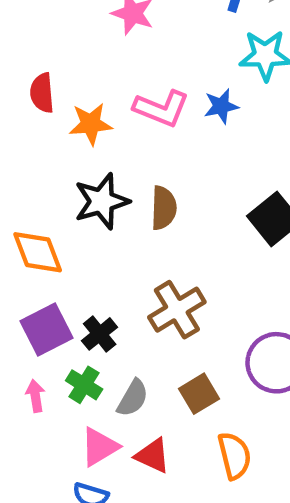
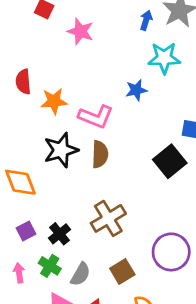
pink L-shape: (161, 108) -> (96, 117), moved
purple square: (46, 330) -> (26, 231), size x0.6

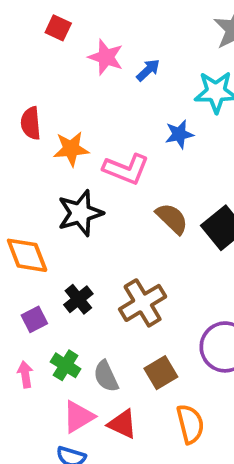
blue arrow: (146, 20) -> (148, 70), moved, turned 30
brown semicircle: (100, 154) -> (172, 219), moved, turned -48
black cross: (59, 234) -> (78, 299), moved
gray semicircle: (80, 274) -> (106, 376), turned 125

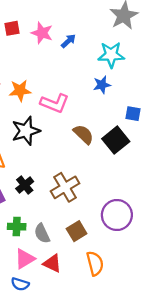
red square: (58, 28) -> (12, 28), moved, turned -35
blue star: (179, 134) -> (102, 85), moved
green cross: (66, 365) -> (17, 227), turned -30

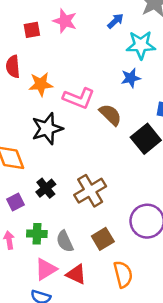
red square: (12, 28) -> (32, 30), moved
blue arrow: (68, 41) -> (115, 21), moved
brown semicircle: (83, 134) -> (110, 115), moved

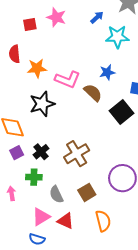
blue star: (131, 78) -> (107, 72), moved
purple square: (15, 202) -> (17, 153), moved
green cross: (37, 234) -> (34, 177), moved

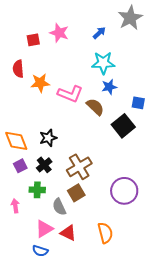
cyan star: (117, 37) -> (103, 63), moved
black star: (42, 104) -> (48, 138), moved, size x0.7
brown square: (87, 192) -> (76, 193), moved

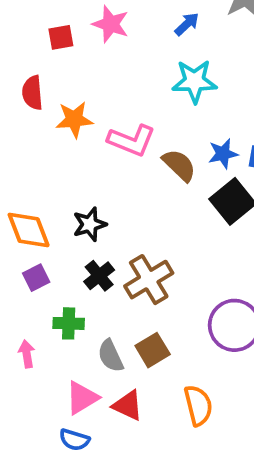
blue star: (109, 87) -> (223, 154), moved
black cross: (44, 165) -> (99, 276), moved
brown square: (76, 193) -> (153, 350), moved

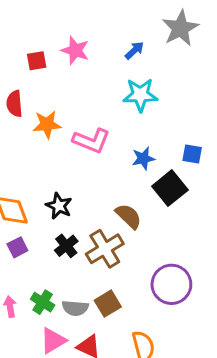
blue star: (223, 154) -> (143, 158), moved
brown semicircle: (179, 165) -> (128, 216), moved
black star: (90, 224) -> (59, 206), turned -30
green cross: (69, 323) -> (43, 302), moved, turned 30
gray semicircle: (111, 356) -> (75, 308), turned -60

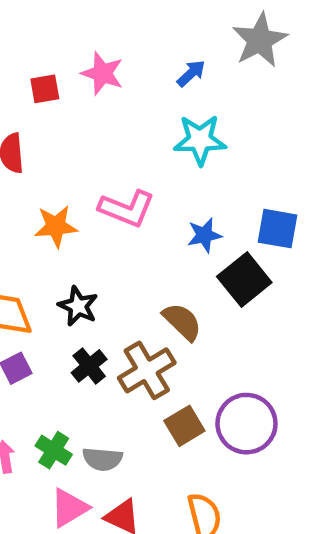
orange star: (47, 124) -> (56, 226), moved
blue square: (192, 154) -> (278, 229), size x1.4
brown square: (108, 304) -> (184, 426), moved

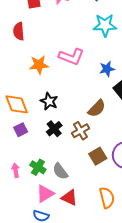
brown semicircle: (182, 322) -> (97, 108), turned 90
brown cross: (147, 370) -> (81, 131), size x0.7
gray semicircle: (102, 459) -> (60, 171), turned 48

